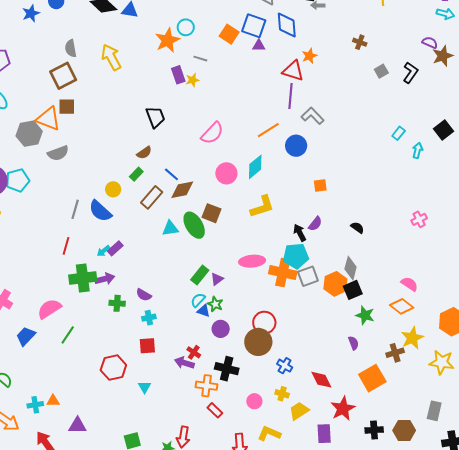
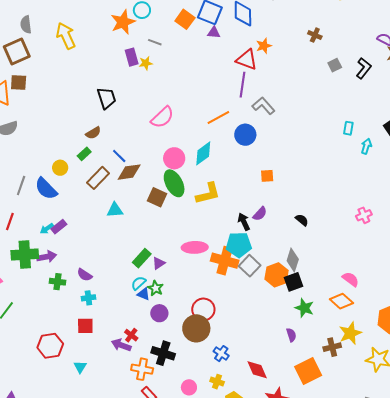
cyan rectangle: (399, 133) -> (348, 128), turned -32
green ellipse: (194, 225) -> (174, 183), moved
gray square: (308, 276) -> (250, 266), turned -30

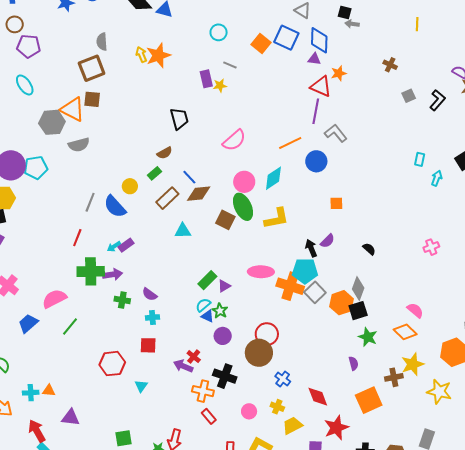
orange star: (123, 22) -> (158, 55), moved
purple triangle: (214, 33) -> (314, 59), moved
yellow arrow: (66, 36) -> (141, 55), size x0.6

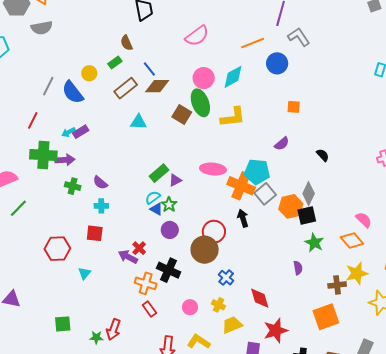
brown semicircle: (165, 153) -> (126, 43), turned 91
black arrow: (311, 248) -> (243, 218), moved
orange square: (369, 400) -> (326, 317), moved

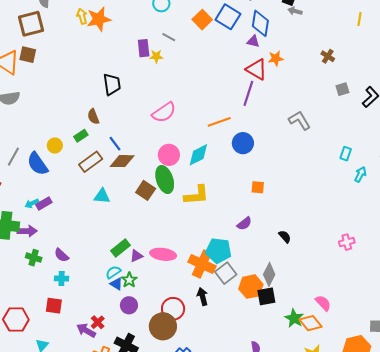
gray L-shape: (299, 37) -> (300, 120), moved
pink ellipse: (213, 169) -> (163, 254), moved
green star: (314, 243) -> (294, 318), moved

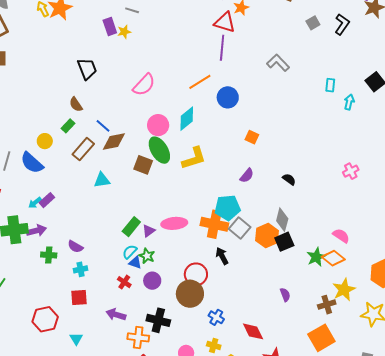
orange square: (258, 187) -> (252, 137), turned 32
green star: (294, 318) -> (316, 257), turned 30
red cross: (98, 322) -> (124, 282), moved

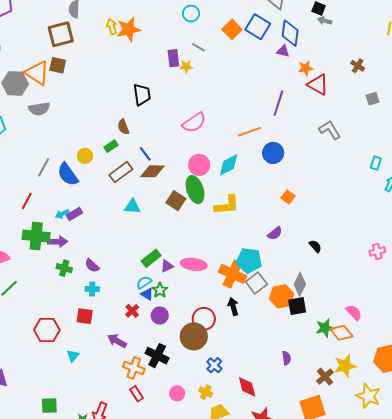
red triangle: (225, 22) -> (318, 84), moved
brown cross: (327, 305) -> (325, 377), turned -36

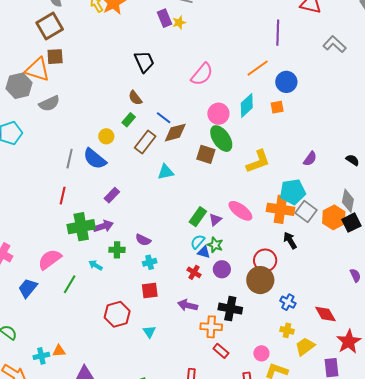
orange square: (288, 197) -> (277, 107), moved, turned -32
yellow L-shape: (227, 205) -> (258, 162), moved
cyan arrow: (62, 214) -> (96, 265), moved, turned 72
pink ellipse: (194, 264) -> (240, 211), turned 45
pink circle: (177, 393) -> (261, 353), moved

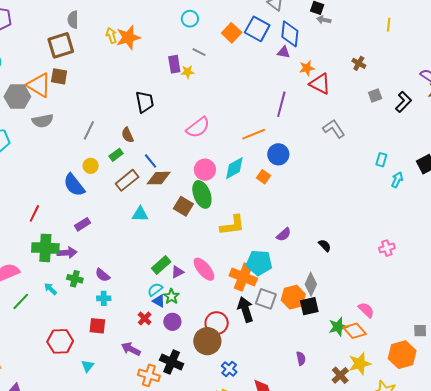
orange square: (277, 107) -> (263, 177), turned 32
gray line: (70, 159) -> (89, 130), moved
gray square: (306, 212) -> (266, 299), moved, turned -30
black arrow: (290, 240) -> (245, 309), size x1.4

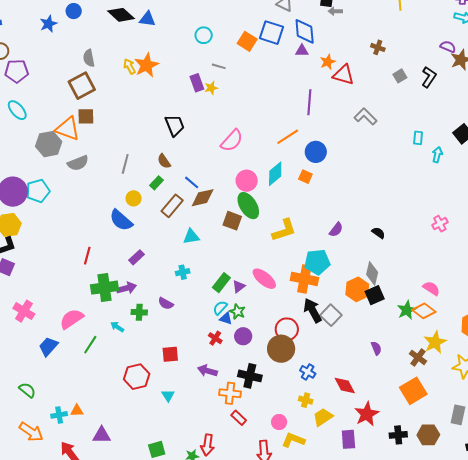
cyan cross: (104, 298) -> (183, 272), moved
gray square: (266, 299) -> (331, 315), moved, turned 35

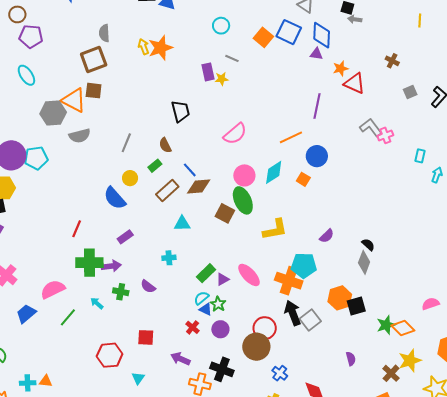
pink cross: (440, 224) -> (385, 135), moved
gray diamond: (372, 273) -> (364, 262), moved
pink semicircle: (431, 288) -> (431, 304), moved, turned -60

